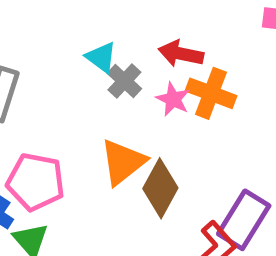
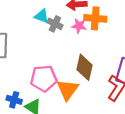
orange triangle: (123, 162) -> (68, 90), moved
pink pentagon: (36, 182) -> (44, 78), moved

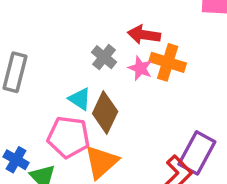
cyan triangle: (42, 16) -> (80, 99), moved
brown diamond: (85, 67) -> (105, 113), moved

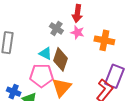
red arrow: (144, 35) -> (77, 13), turned -84
orange cross: (168, 62) -> (104, 40), moved

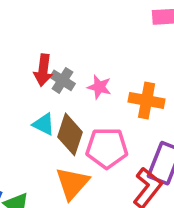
red arrow: (77, 13) -> (43, 70), moved
pink pentagon: (42, 76) -> (107, 148), moved

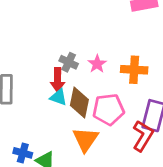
red arrow: (43, 70) -> (58, 80), moved
pink star: (99, 87) -> (97, 64), turned 30

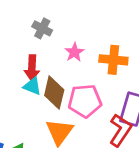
gray cross: (69, 62) -> (42, 28), moved

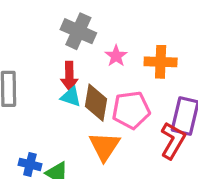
gray cross: (42, 28) -> (78, 31), size x1.5

